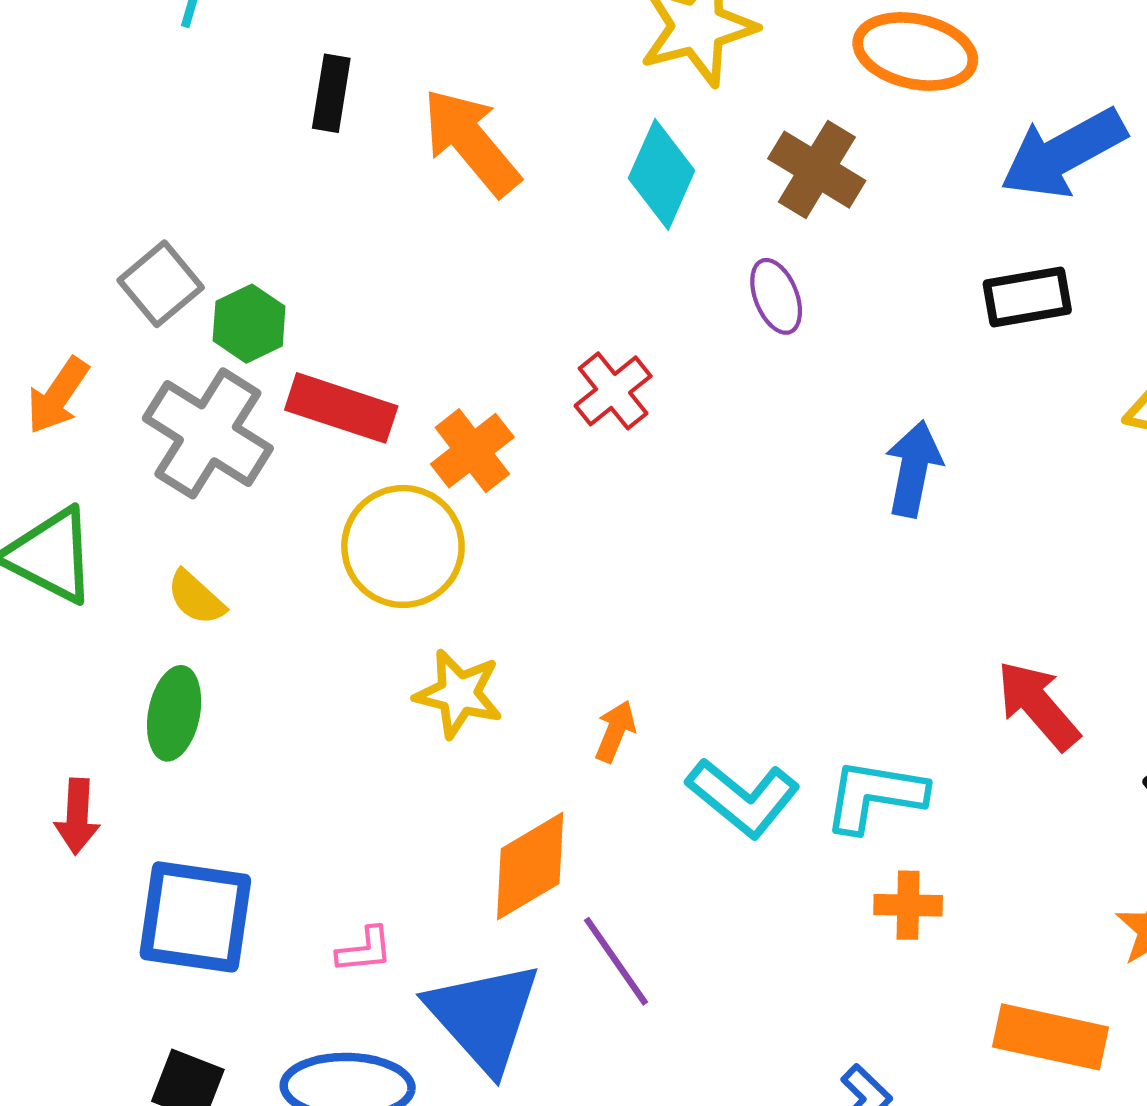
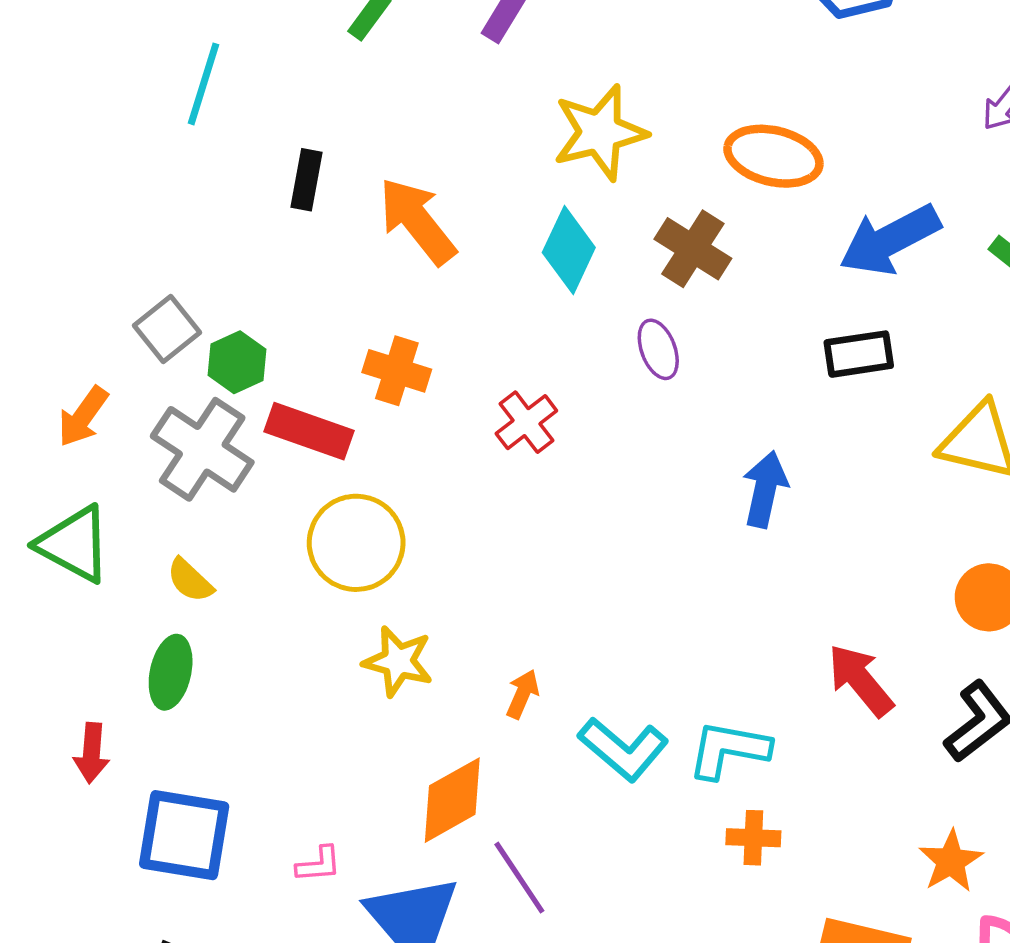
orange cross: (472, 451) -> (397, 371), moved, turned -36

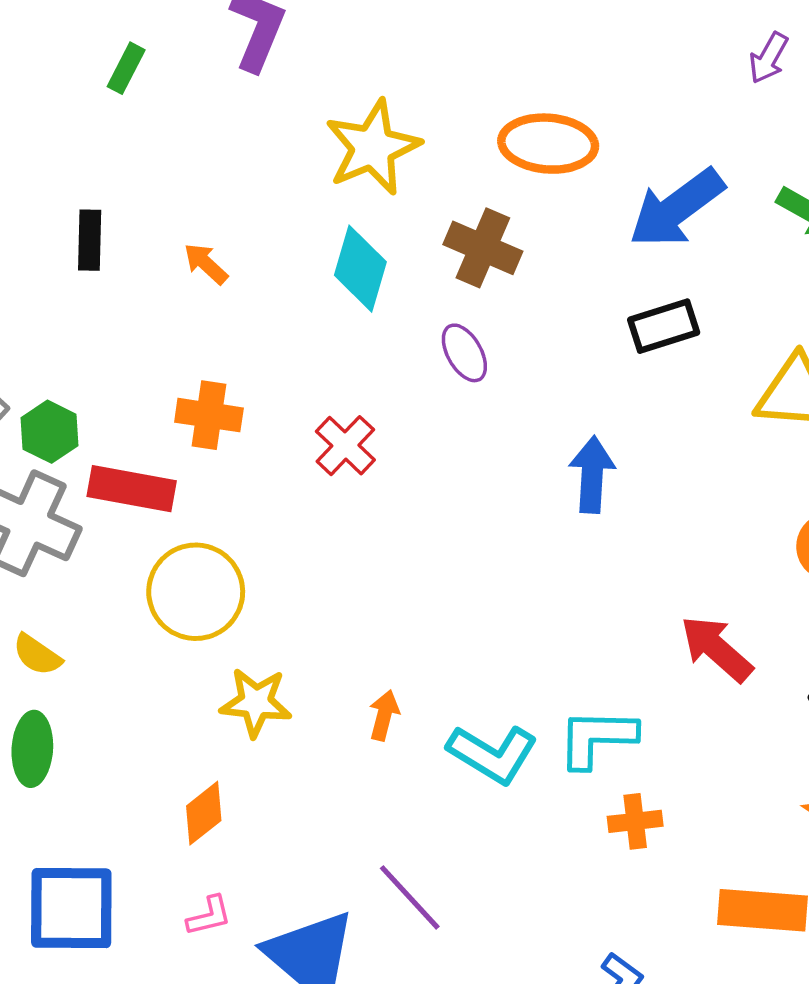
orange arrow: (417, 221) -> (206, 264), size x0.5
orange diamond: (452, 800) -> (204, 813), moved, size x0.7

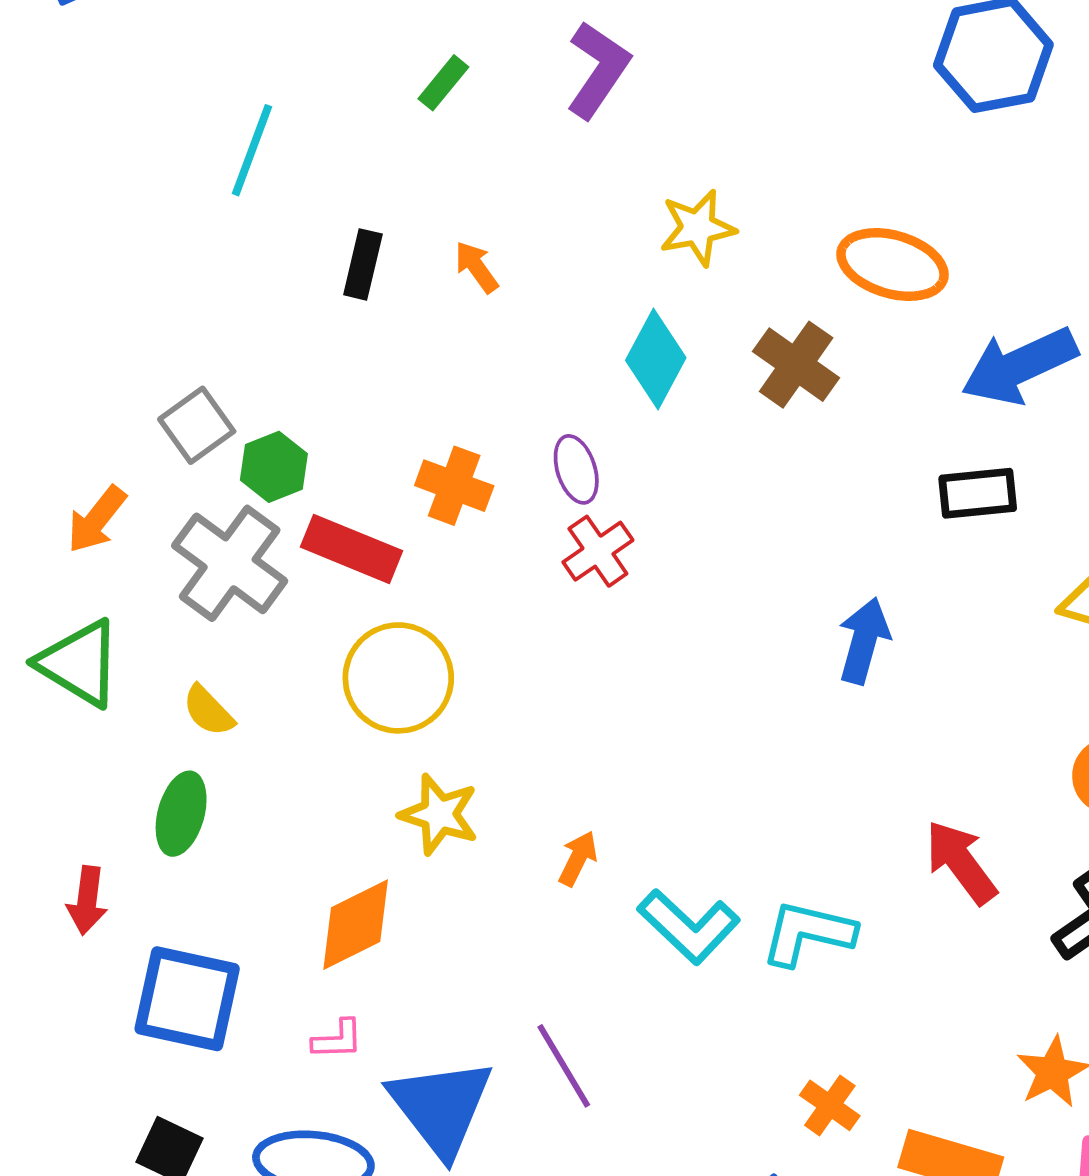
yellow star: (373, 147) -> (698, 228), size x0.7
orange arrow: (206, 264) -> (476, 267), moved
purple ellipse: (464, 353) -> (576, 469), moved
orange diamond: (204, 813) -> (356, 925), size x1.4
orange cross: (635, 821) -> (830, 1105), moved, turned 30

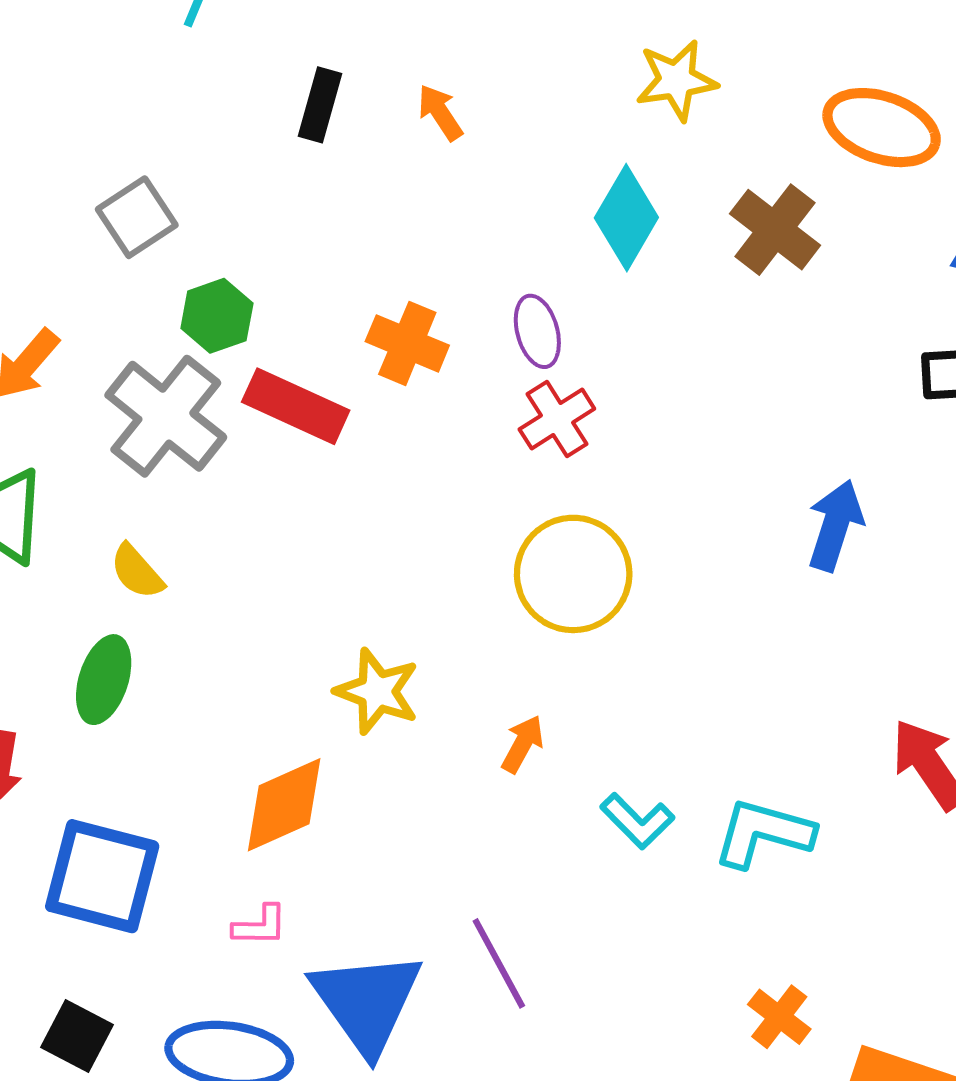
gray square: (197, 425) -> (137, 217), moved
yellow circle: (398, 678) -> (573, 574), moved
cyan L-shape: (689, 926) -> (637, 821), size x0.7

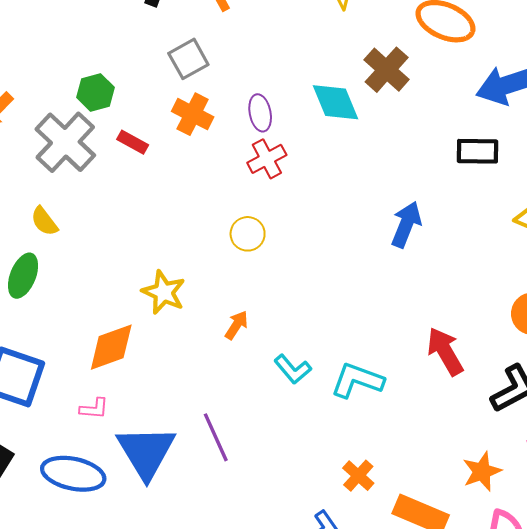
gray square: (137, 217) -> (188, 59), moved
cyan diamond: (626, 218) -> (336, 102), moved, turned -57
red rectangle: (296, 406) -> (133, 142), size x0.6
yellow circle: (573, 574) -> (248, 234), moved, size x0.6

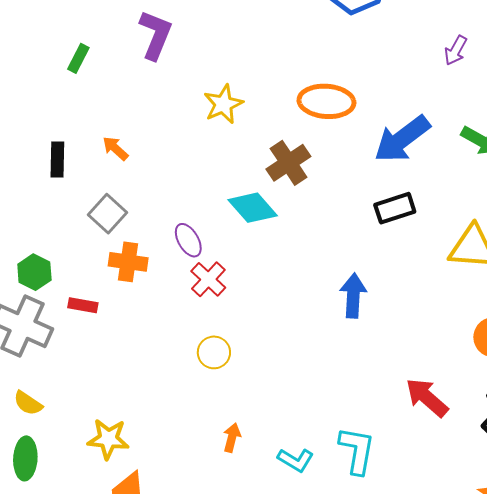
brown cross: (387, 70) -> (288, 163), turned 33
yellow star: (164, 292) -> (108, 439), moved
cyan L-shape: (357, 380) -> (357, 450), turned 99

